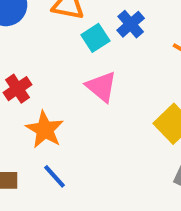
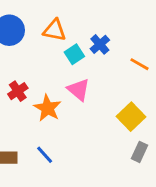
orange star: (45, 130) -> (47, 108), moved

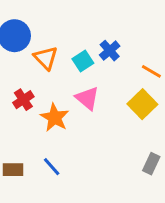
orange triangle: (55, 30) -> (46, 58), moved, turned 35
yellow square: (131, 117) -> (142, 104), moved

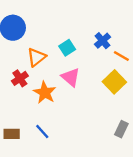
blue cross: (110, 51) -> (102, 41), moved
orange triangle: (46, 58) -> (36, 57), moved, turned 36

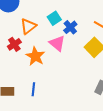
blue cross: (102, 41) -> (70, 27), moved
blue line: (42, 131) -> (33, 89), turned 48

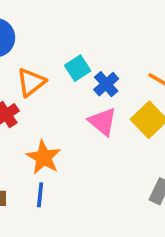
pink triangle: (57, 43) -> (103, 122), moved
orange star: (35, 56) -> (44, 157), moved

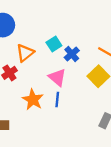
pink triangle: (103, 122) -> (57, 77), moved
blue line: (40, 195) -> (57, 100), moved

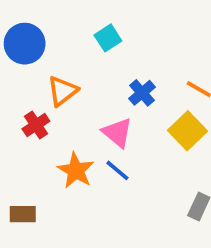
cyan square: (54, 44) -> (108, 38), moved
blue line: (57, 100) -> (117, 170), turned -56

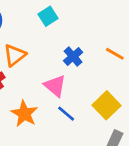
yellow square: (187, 131) -> (106, 105), moved
blue line: (117, 170) -> (66, 114), moved

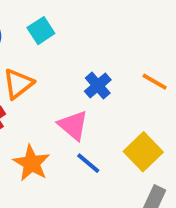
cyan square: (48, 16) -> (41, 31), moved

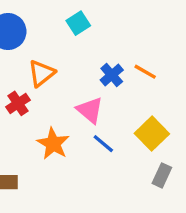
cyan square: (41, 31) -> (78, 23), moved
orange line: (155, 82) -> (145, 72), moved

